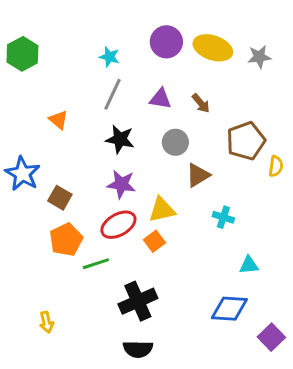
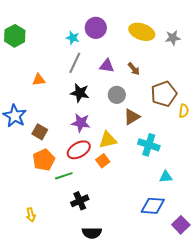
purple circle: (166, 42) -> (96, 28), moved
orange triangle: (58, 120) -> (39, 80), turned -48
cyan cross: (223, 217) -> (149, 145), size x1.5
black cross: (138, 301) -> (80, 201), moved, size x0.7

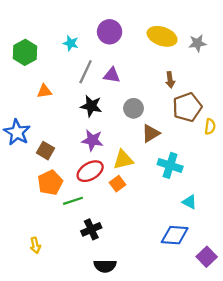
green hexagon: (15, 36) -> (25, 52), moved
cyan star: (73, 38) -> (71, 43), moved
purple triangle: (107, 66) -> (112, 75), moved
brown arrow: (134, 69) -> (170, 80), moved, turned 32
cyan triangle: (166, 177) -> (189, 202), turned 32

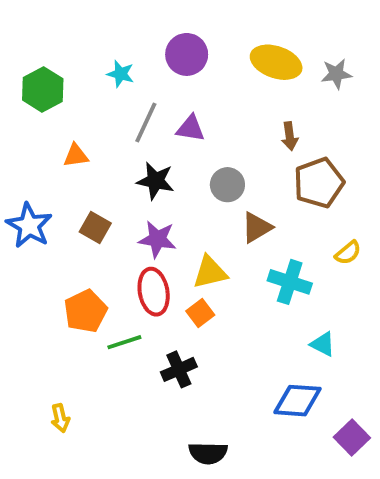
yellow semicircle: (210, 127) -> (348, 253), moved, turned 42
brown square: (46, 151) -> (95, 227), moved
red ellipse: (90, 171) -> (154, 292), turned -70
black cross: (91, 229) -> (179, 369), moved
black semicircle: (105, 266) -> (208, 453), moved

